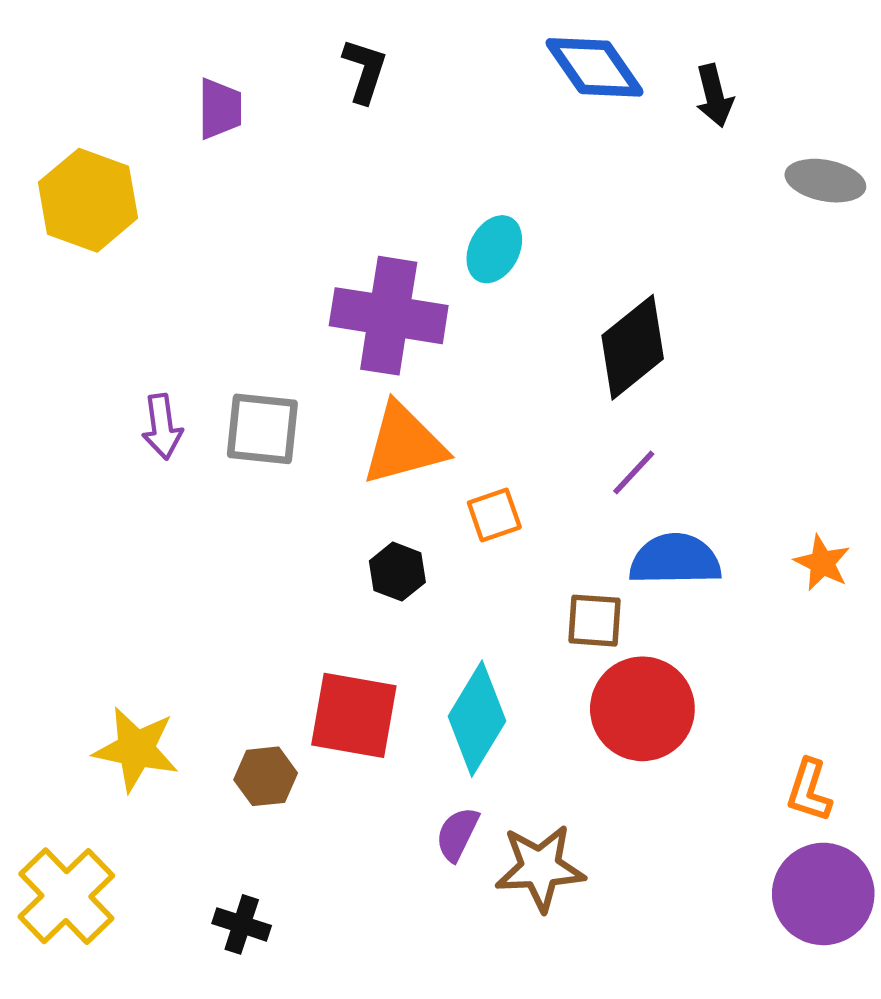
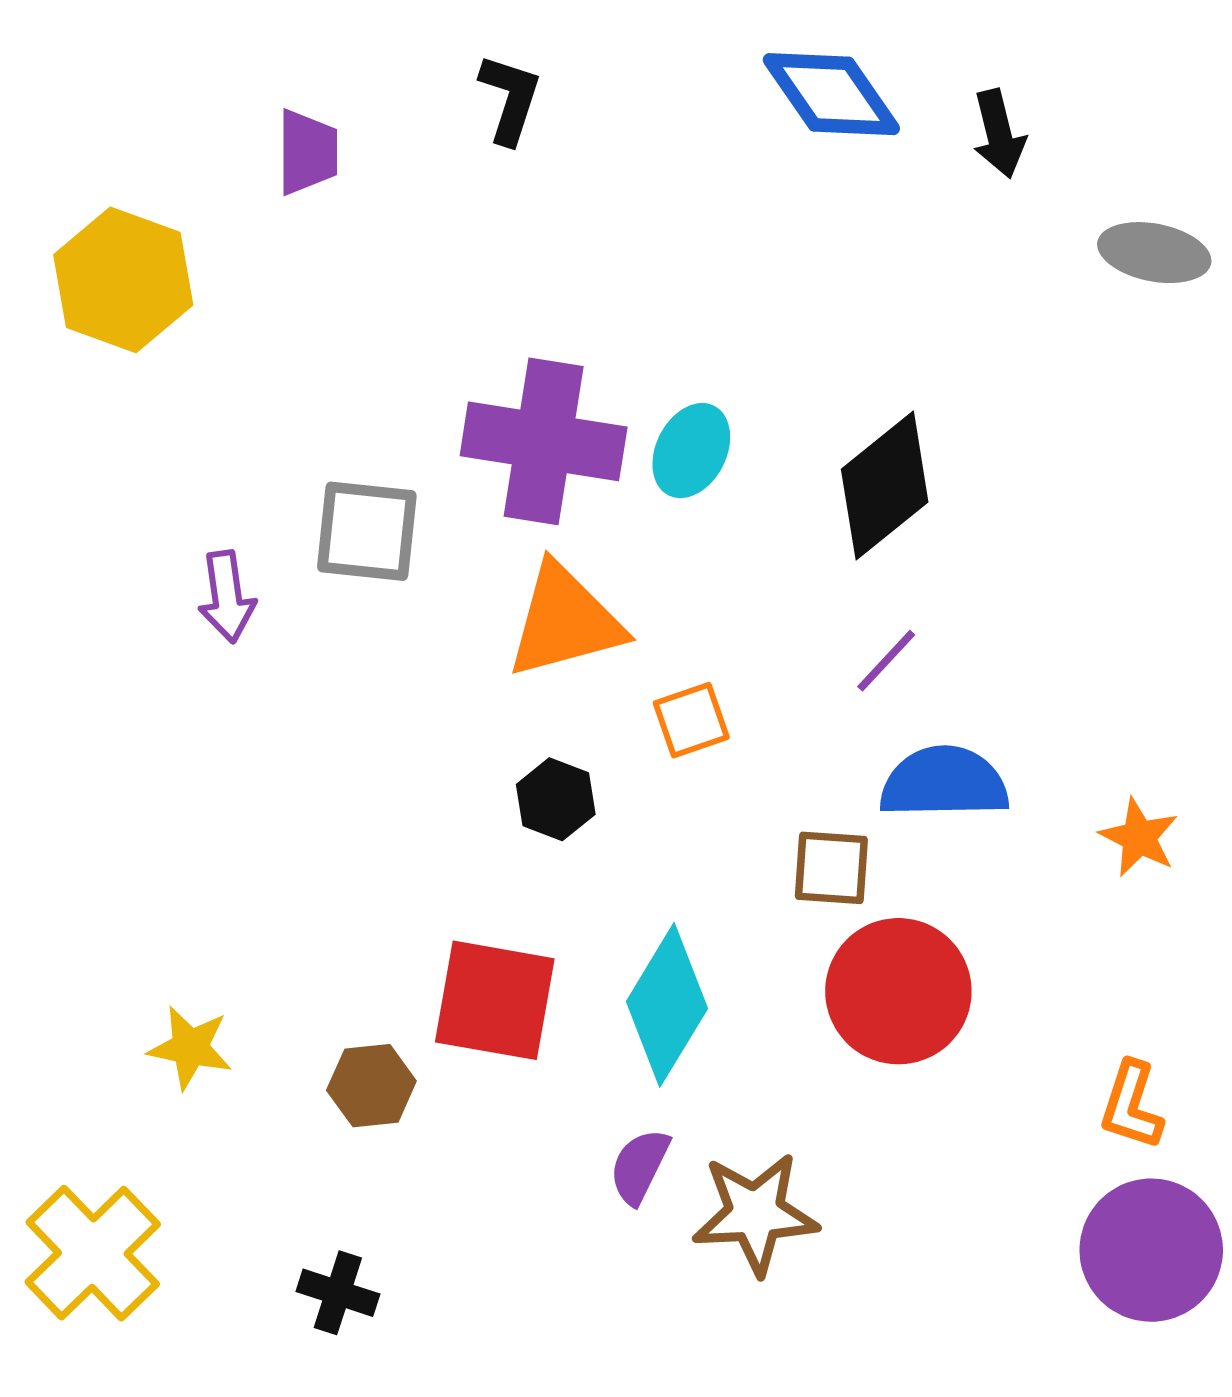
cyan ellipse: (494, 249) -> (691, 451), moved
gray square: (262, 429) -> (367, 531), moved
orange star: (822, 563) -> (1139, 837), moved
yellow star: (136, 749) -> (190, 1048), size x0.7

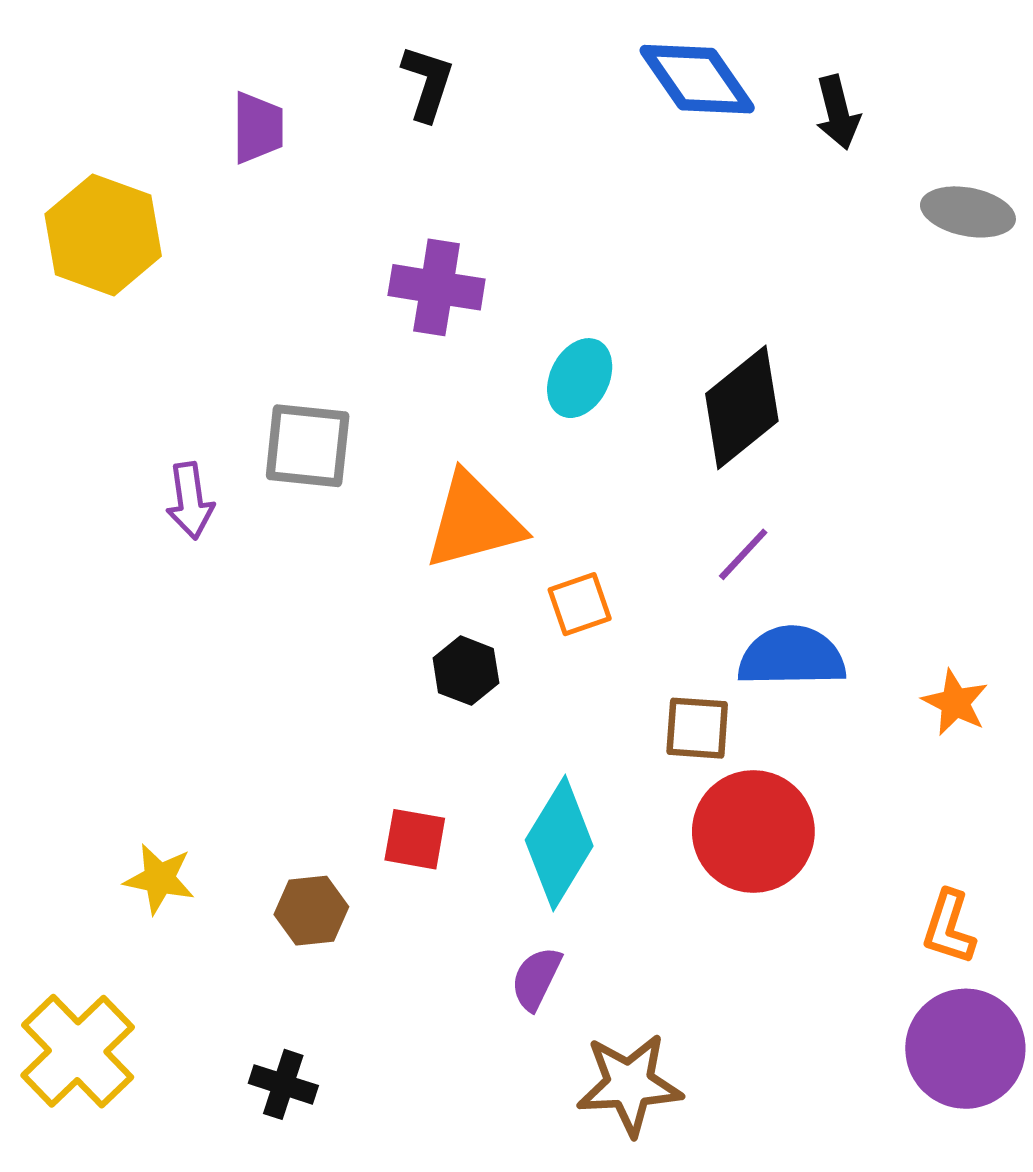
purple cross: (544, 441) -> (437, 287), moved, size x0.7
red square: (495, 1000) -> (415, 839), size x0.6
brown star: (755, 1214) -> (629, 1084), moved

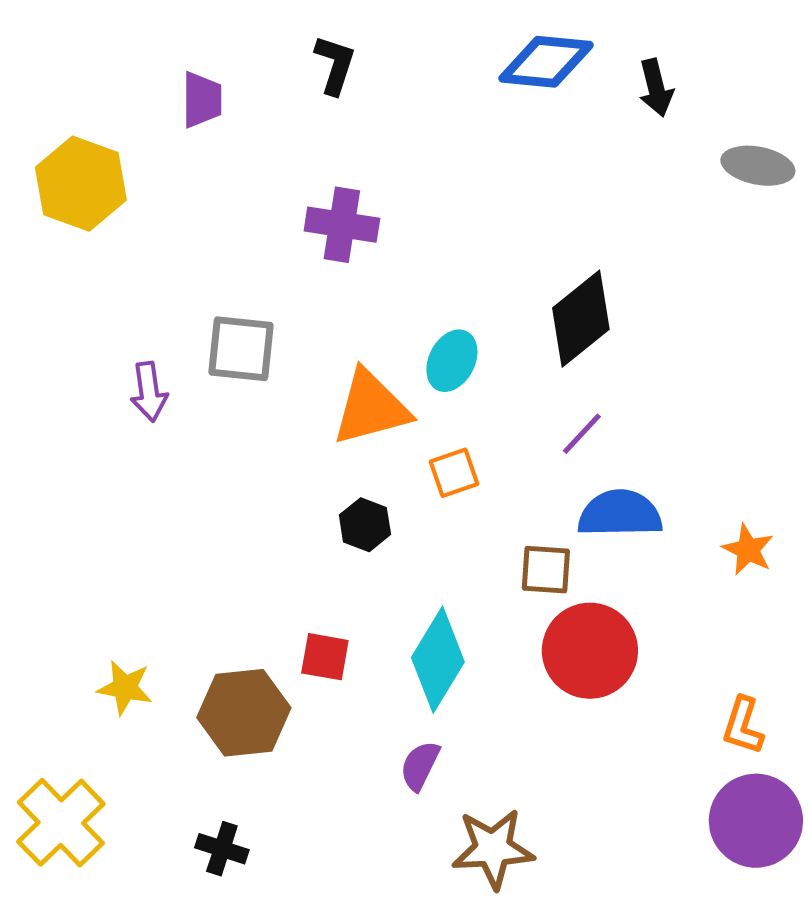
blue diamond: (697, 79) -> (546, 62), turned -50
cyan ellipse: (580, 378) -> (452, 361), moved
brown hexagon: (311, 911) -> (244, 713), size x1.6

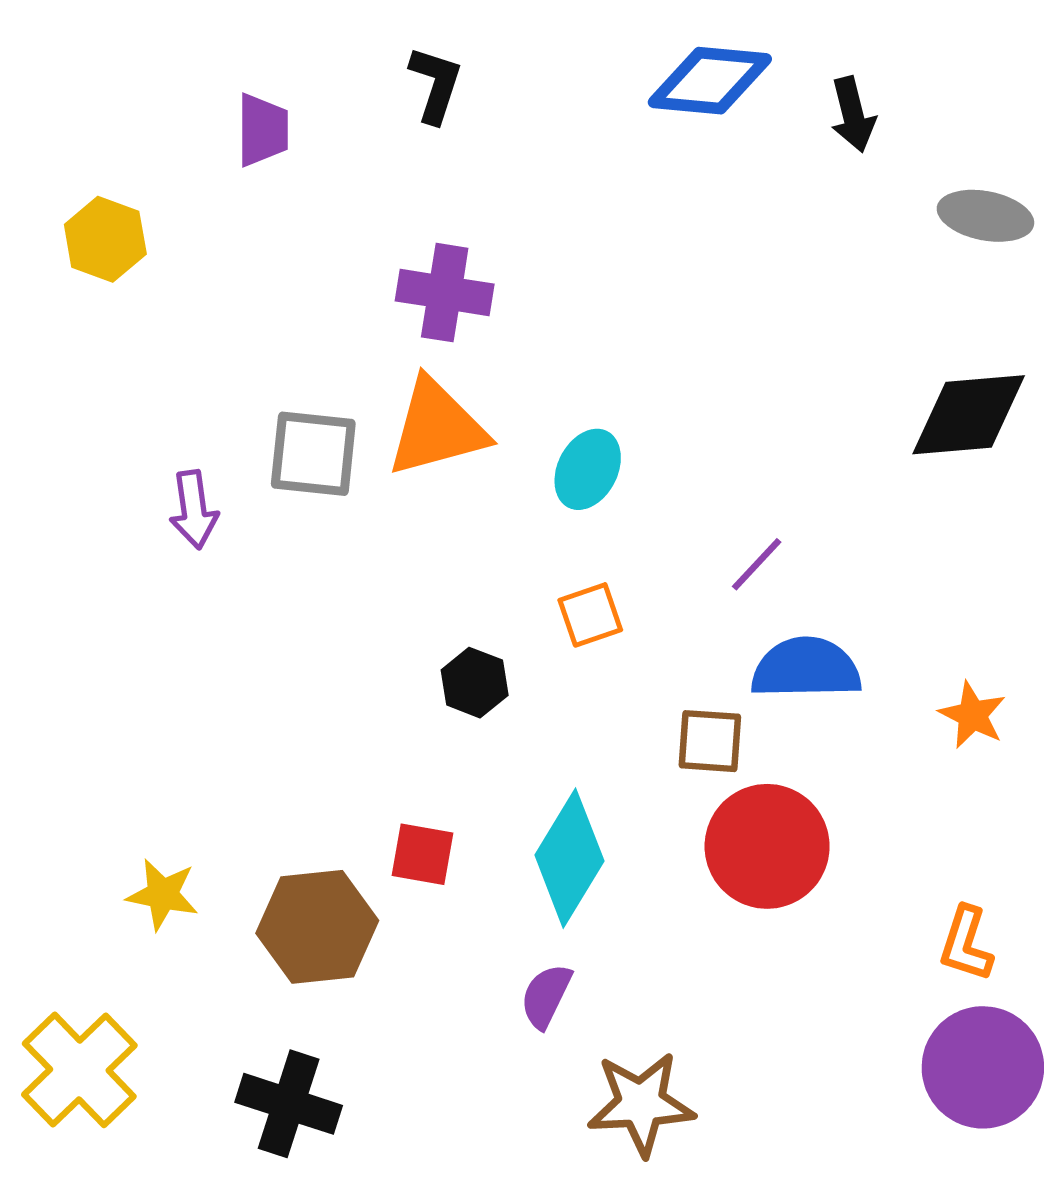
yellow hexagon: (81, 184) -> (105, 239), size x0.7
black diamond: (581, 319) -> (969, 415), moved, turned 34
orange triangle: (371, 408) -> (437, 428), moved
black cross: (222, 849) -> (289, 1104), size x1.5

